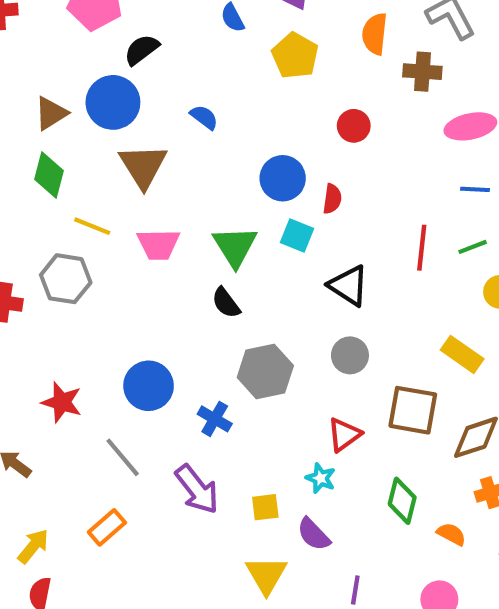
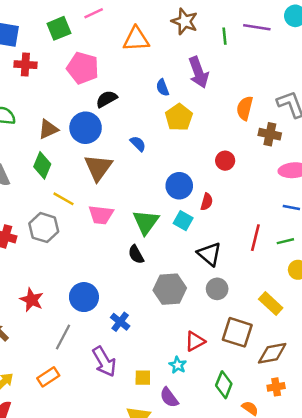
yellow pentagon: (295, 56) -> (179, 117), moved
gray circle: (350, 355) -> (217, 289), moved
gray hexagon: (265, 372) -> (170, 289), moved
gray line: (123, 457) -> (63, 337), turned 60

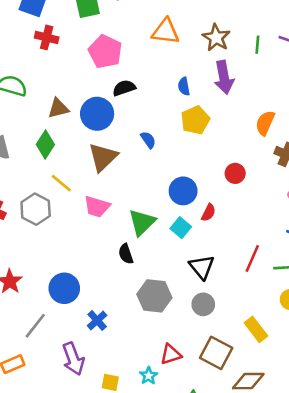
brown star: (185, 21) -> (216, 38), moved

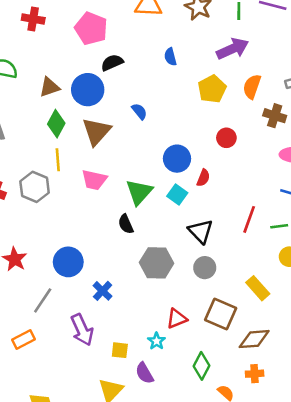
purple arrow: (224, 77) -> (233, 49), moved, turned -100
yellow pentagon: (195, 120) -> (212, 89), moved
green diamond: (45, 145) -> (56, 124), moved
yellow line: (61, 183) -> (58, 160), turned 50

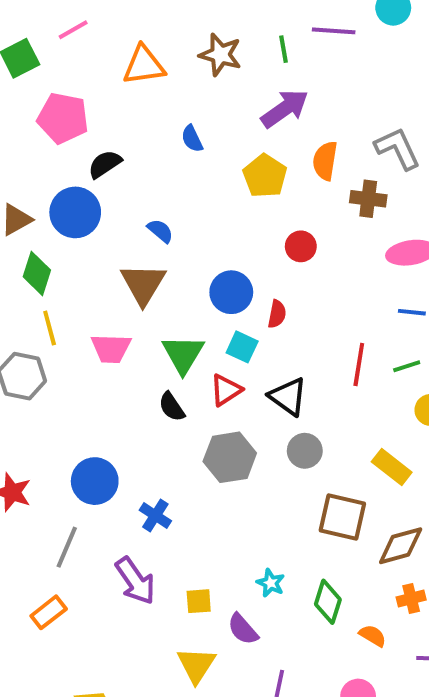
brown triangle: (96, 131) -> (143, 284), moved
red triangle: (177, 319) -> (226, 390), moved
cyan star: (157, 341) -> (271, 583), moved

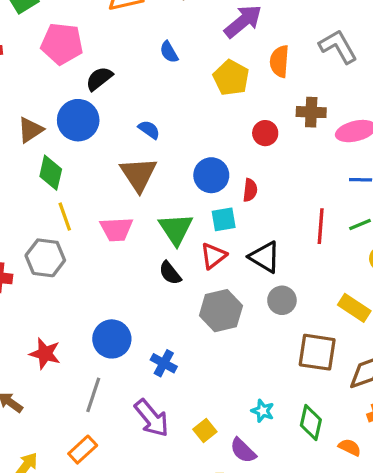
brown cross: (368, 199) -> (311, 112), moved
cyan square: (242, 347) -> (224, 219), turned -30
yellow square: (199, 601) -> (205, 431), turned -30

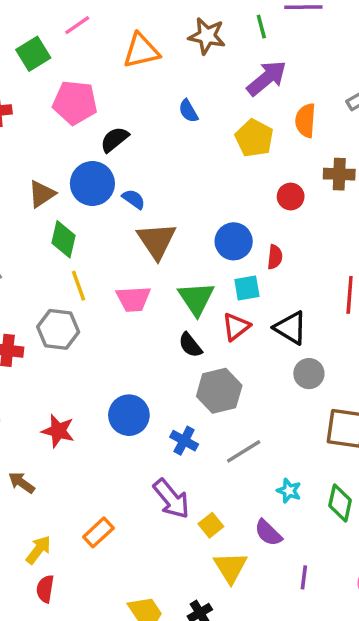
blue semicircle: (149, 130) -> (134, 199), moved
gray hexagon: (221, 311) -> (219, 391), moved
gray line: (93, 395) -> (244, 451), moved, turned 40
yellow square: (205, 431) -> (211, 525), moved

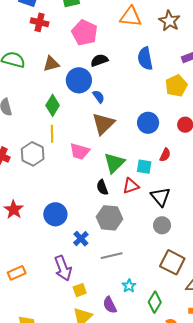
blue semicircle: (188, 111) -> (145, 59), size x1.6
brown triangle: (42, 194) -> (51, 64), moved
blue circle: (234, 241) -> (148, 123), moved

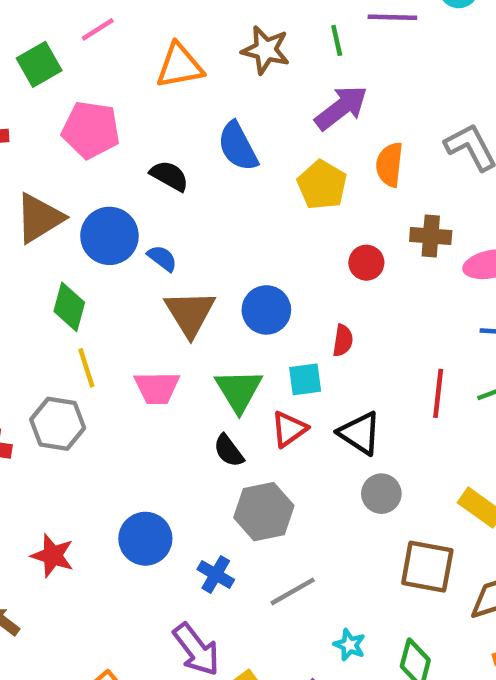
black semicircle: (99, 60) -> (169, 176), moved, turned 66
brown triangle: (51, 64) -> (39, 218), size x1.4
blue circle: (148, 123) -> (266, 310), moved

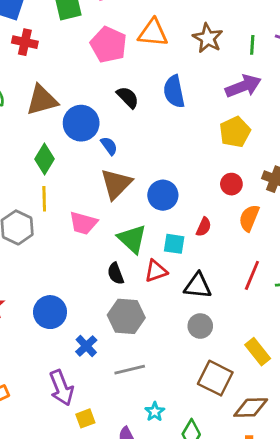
pink pentagon: (91, 130) -> (108, 45), moved
orange semicircle: (389, 165) -> (249, 218), moved
yellow pentagon: (322, 185) -> (235, 132), moved
green triangle: (239, 391) -> (132, 239), turned -32
black triangle: (360, 433) -> (198, 286), turned -44

